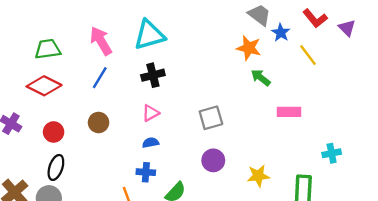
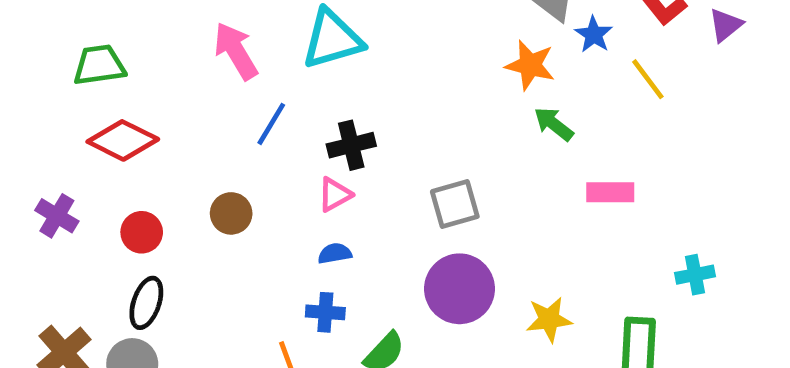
purple triangle: (347, 28) -> (726, 25), turned 36
green trapezoid: (48, 49) -> (99, 65), moved
black cross: (153, 75) -> (351, 145), moved
blue line: (100, 78) -> (271, 124), moved
purple circle: (213, 160) -> (460, 289), size x1.5

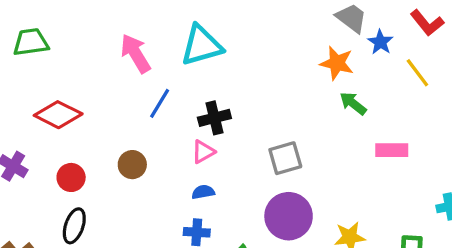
green trapezoid: (99, 65) -> (31, 42), moved

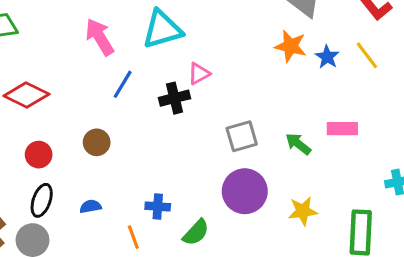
blue star: (380, 42) -> (327, 57), moved
green arrow: (353, 103) -> (298, 144), moved
pink triangle: (203, 152) -> (199, 74), moved
blue semicircle: (203, 192) -> (91, 206), moved

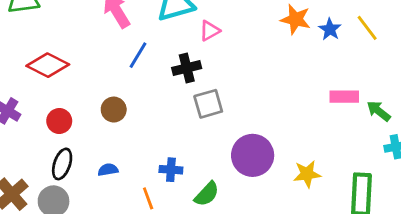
pink triangle: (199, 74) -> (210, 31), moved
gray square: (242, 136) -> (208, 104), moved
green arrow: (298, 144) -> (379, 111), moved

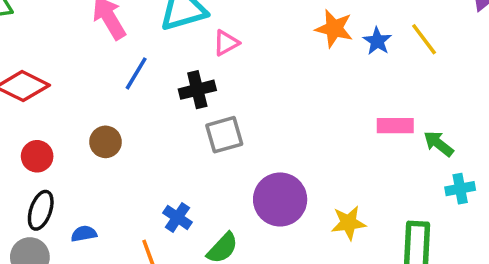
blue semicircle: (108, 170) -> (84, 234), moved
blue cross: (171, 170) -> (177, 217), turned 30

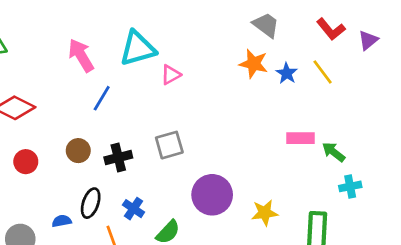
black cross: (197, 90) -> (118, 157), moved
black ellipse: (41, 210) -> (91, 203), moved

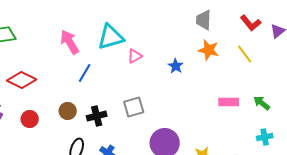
gray trapezoid: (266, 25) -> (204, 20), turned -125
orange star: (254, 64) -> (209, 50), moved
blue star: (287, 73) -> (176, 66), moved
green arrow: (334, 152) -> (262, 103), moved

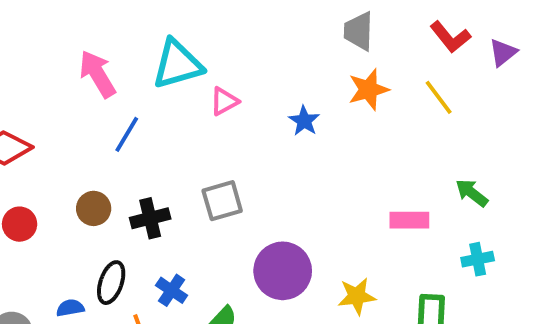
orange star: (209, 50) -> (368, 90), turned -30
pink rectangle: (229, 102) -> (409, 220), moved

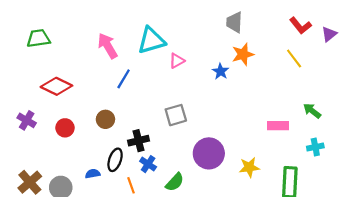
gray trapezoid: (359, 31) -> (234, 22), moved
orange star: (368, 90) -> (243, 54), moved
black cross: (150, 218) -> (138, 141), moved

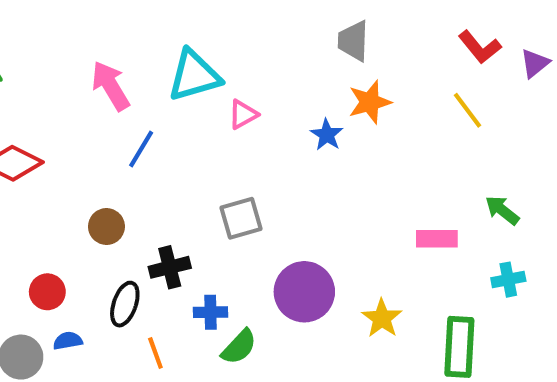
red circle: (65, 128) -> (47, 292), moved
blue cross: (148, 164) -> (210, 312), moved, turned -35
yellow star: (249, 167) -> (382, 318), turned -30
blue semicircle: (93, 174) -> (68, 341), moved

